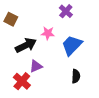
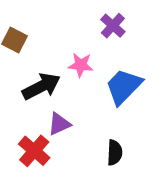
black semicircle: (76, 76) -> (115, 153), moved

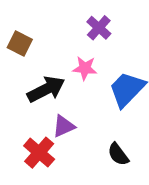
purple cross: (113, 26) -> (99, 28), moved
black semicircle: (115, 153) -> (118, 154), turned 140

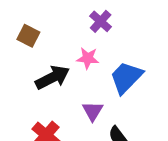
purple triangle: (64, 126) -> (93, 111), moved, turned -35

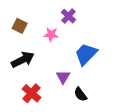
pink star: (88, 58) -> (51, 35), moved
black arrow: (52, 77) -> (23, 60), moved

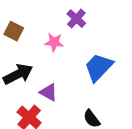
purple triangle: (63, 77) -> (49, 92), moved, turned -32

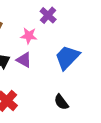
purple triangle: (49, 92) -> (24, 60), moved

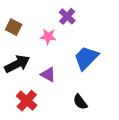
purple triangle: (24, 60) -> (48, 75), moved

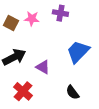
purple cross: (67, 16) -> (60, 13), turned -32
pink star: (48, 37) -> (32, 19), moved

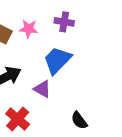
blue trapezoid: (78, 52) -> (57, 60), moved

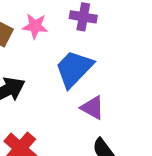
purple triangle: (42, 89) -> (93, 108), moved

